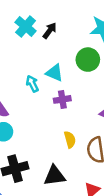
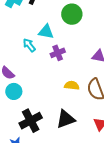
yellow semicircle: (70, 140) -> (72, 85), turned -56

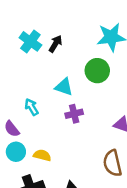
cyan arrow: (29, 45) -> (32, 107), moved
yellow semicircle: (72, 85) -> (42, 155), moved

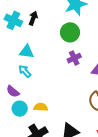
cyan triangle: (64, 87) -> (27, 52), moved
purple cross: (74, 114) -> (74, 58), moved

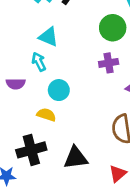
purple semicircle: (13, 91) -> (16, 84), turned -56
cyan circle: (20, 109) -> (59, 90), moved

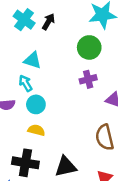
cyan circle: (59, 90) -> (36, 104), moved
black cross: (31, 150) -> (25, 163), turned 30

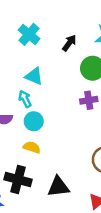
black arrow: (48, 22) -> (69, 43), moved

